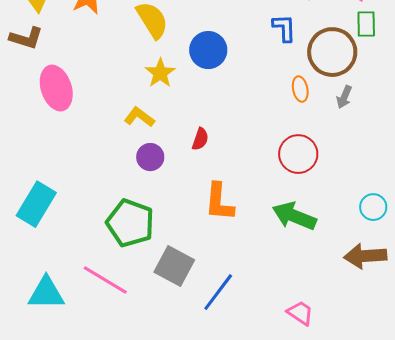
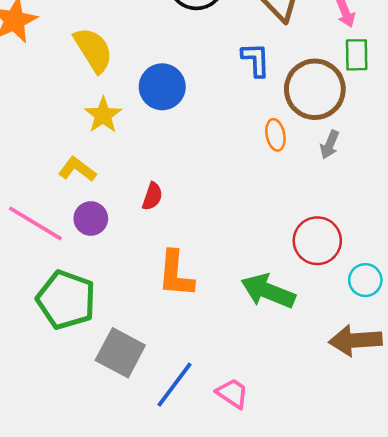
red circle: (298, 154) -> (317, 241), moved
pink line: (105, 280) -> (35, 223), moved
pink trapezoid: (300, 313) -> (232, 393), moved

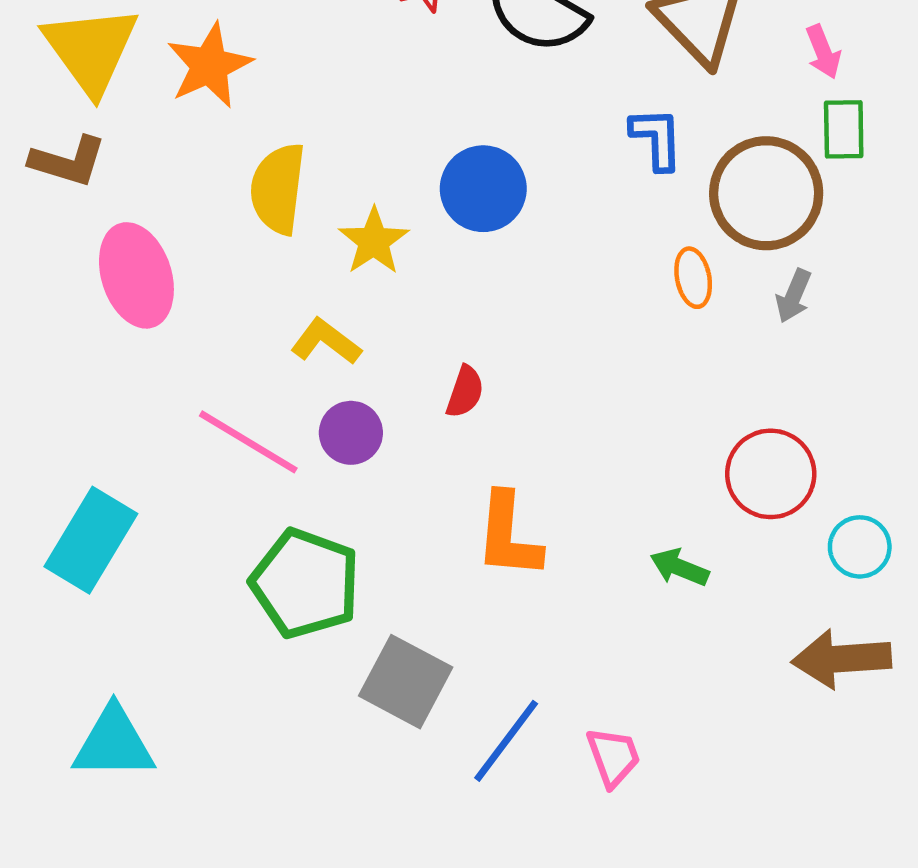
yellow semicircle: (93, 50) -> (278, 189), moved, turned -141
green arrow: (268, 291) -> (679, 567), size x0.6
pink trapezoid: (232, 393) -> (613, 757), turned 36

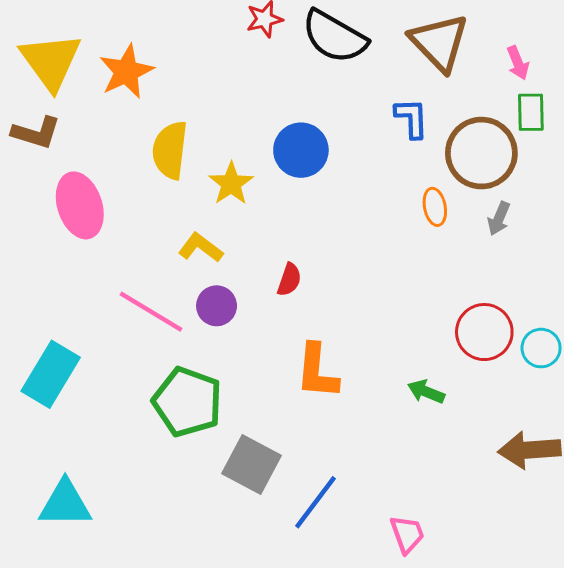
cyan circle: (860, 547) -> (541, 348), moved
pink trapezoid: (613, 757) -> (407, 534), moved

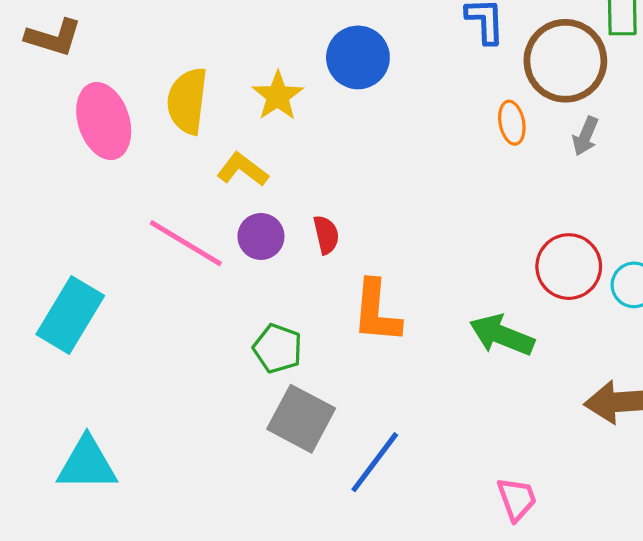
yellow semicircle: (170, 150) -> (187, 101), moved
red semicircle: (289, 280) -> (326, 235), moved, turned -32
green arrow: (426, 392) -> (502, 335), size x1.5
green pentagon: (187, 402) -> (278, 348), moved, size x0.6
pink trapezoid: (407, 534) -> (517, 499), moved

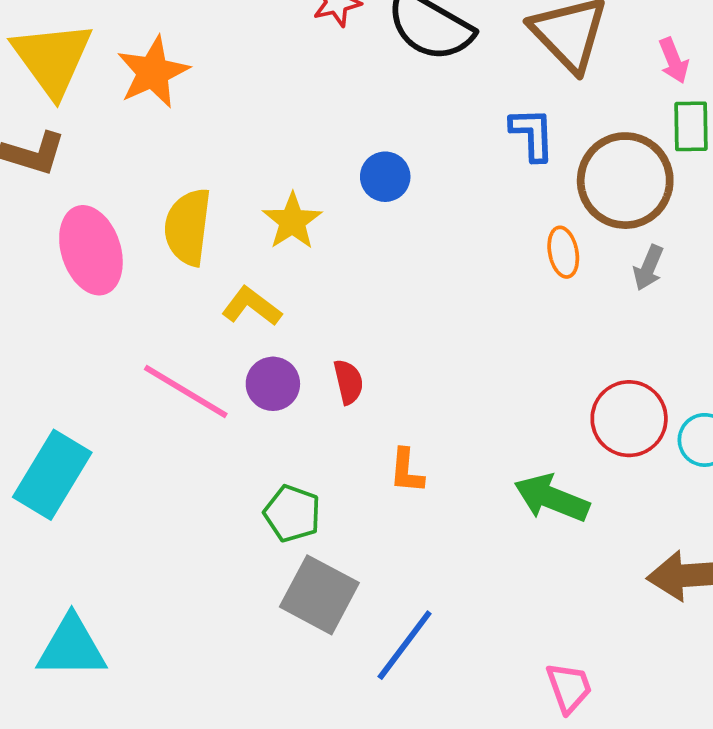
blue circle: (358, 57) -> (385, 177), size x0.7
orange L-shape: (376, 312) -> (406, 471), size x0.6

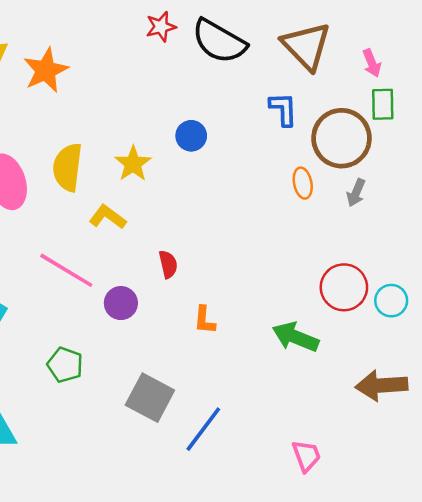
purple circle: (273, 384) -> (121, 303), moved
green pentagon: (292, 513) -> (65, 365), moved

